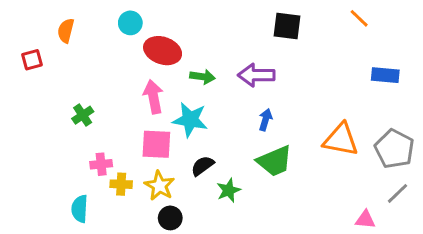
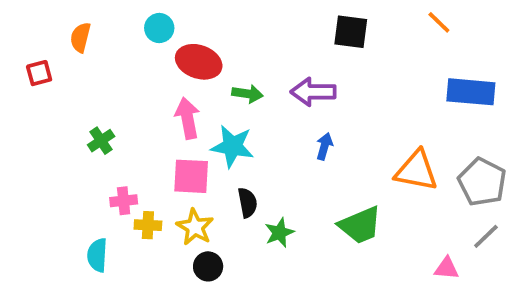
blue rectangle: (385, 75) -> (471, 92), size x1.4
green trapezoid: (275, 161) -> (360, 225), moved
black semicircle: (202, 166) -> (247, 203), turned 115

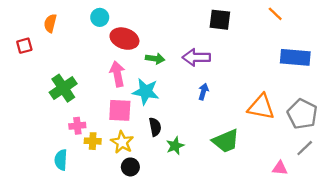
green cross: (101, 141) -> (63, 88), size x1.6

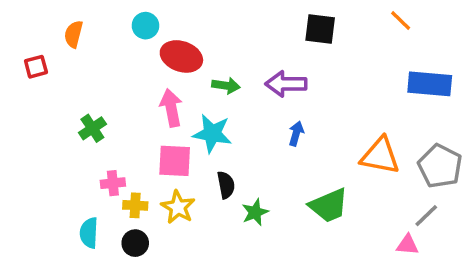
green cross: (63, 88) -> (92, 128), size x0.7
gray line: (305, 148) -> (426, 216), moved
black circle: (130, 167) -> (135, 243), moved

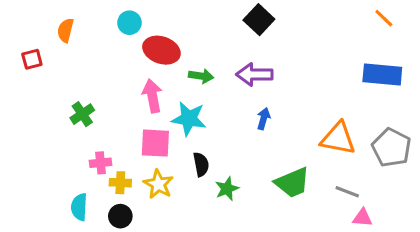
orange line: (401, 20) -> (384, 18), moved
black square: (320, 29) -> (259, 20), moved, turned 36
gray line: (426, 216) -> (347, 192), moved, turned 65

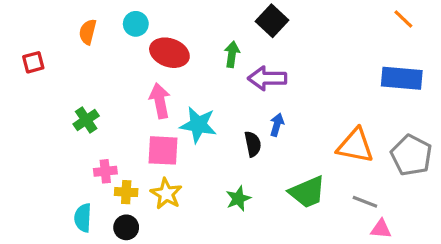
orange semicircle: (65, 30) -> (88, 32), moved
green arrow: (201, 76) -> (232, 54), moved, turned -90
black semicircle: (201, 164) -> (253, 144), moved

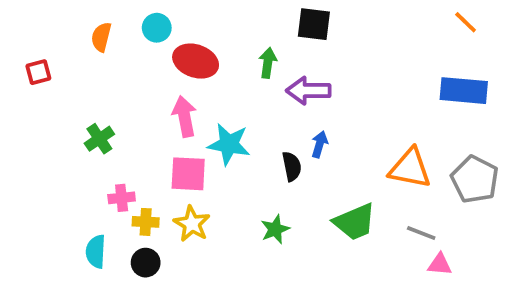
black square: (272, 21) -> (314, 24), turned -36

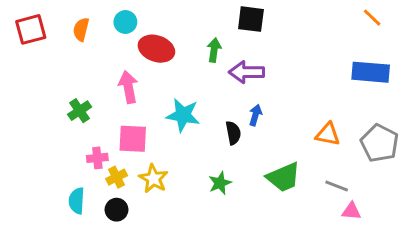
red square: (38, 72) -> (31, 29), moved, size x1.5
pink arrow: (184, 116) -> (128, 87), moved
orange triangle: (410, 168) -> (328, 134), size x0.7
pink square: (188, 174) -> (133, 139), moved
yellow cross: (146, 222) -> (117, 177), turned -30

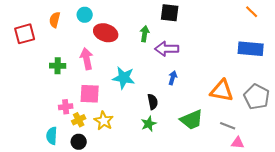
red square: (31, 29) -> (25, 34), moved
green cross: (80, 111) -> (58, 66), moved, turned 35
black semicircle: (233, 133) -> (153, 102), moved
orange triangle: (328, 134) -> (222, 91), size x1.4

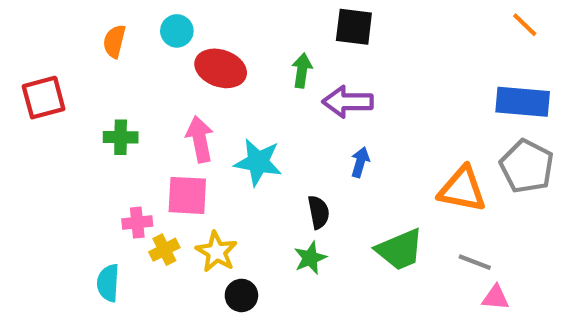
red square: (25, 34) -> (44, 98), moved
pink arrow: (87, 59) -> (200, 139), moved
gray pentagon: (257, 97) -> (527, 166), moved
black circle: (79, 142) -> (241, 295), moved

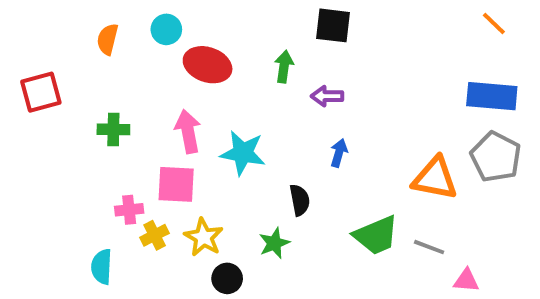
purple arrow: (348, 102) -> (327, 96), size x0.7
green star: (310, 258) -> (274, 243), moved
gray line: (475, 262) -> (429, 247), moved

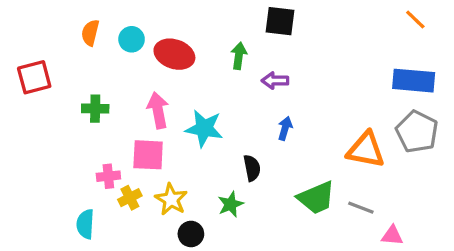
cyan circle: (166, 29) -> (132, 39), moved

